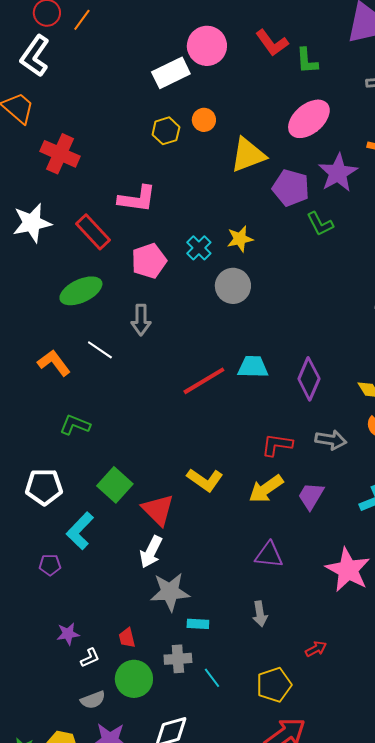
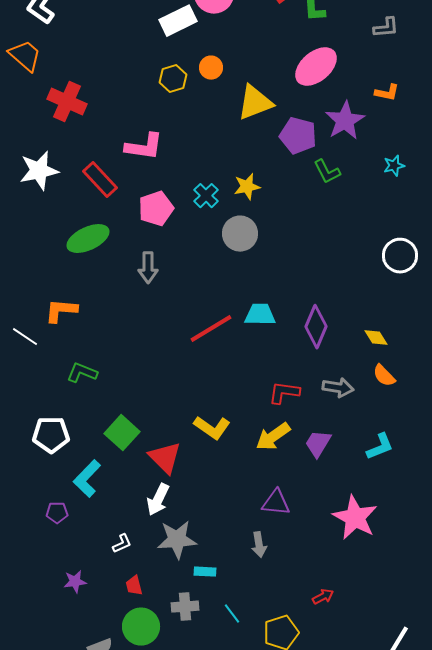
white line: (100, 350) -> (25, 337), moved
orange L-shape: (54, 363) -> (61, 311), turned -48
gray arrow: (260, 614) -> (259, 545), moved
white L-shape: (90, 658) -> (122, 544), moved
cyan line: (212, 678) -> (232, 614), moved

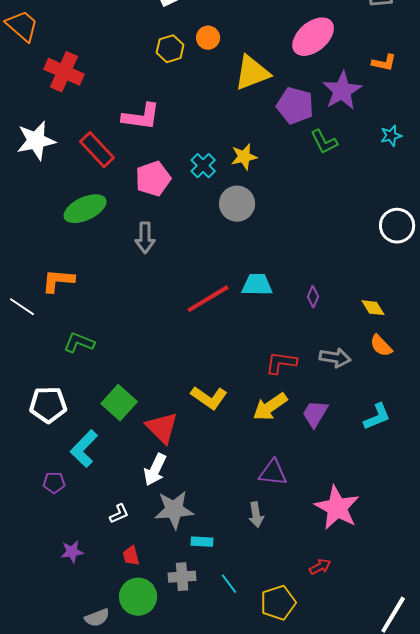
purple diamond: (316, 327) -> (313, 297), size x0.5
pink star: (355, 518) -> (337, 508), moved

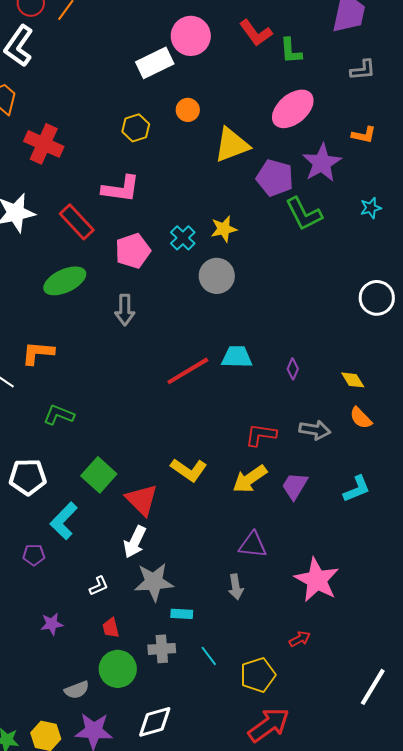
yellow hexagon: (170, 49) -> (136, 128), moved
green L-shape: (324, 142) -> (304, 214), size x1.4

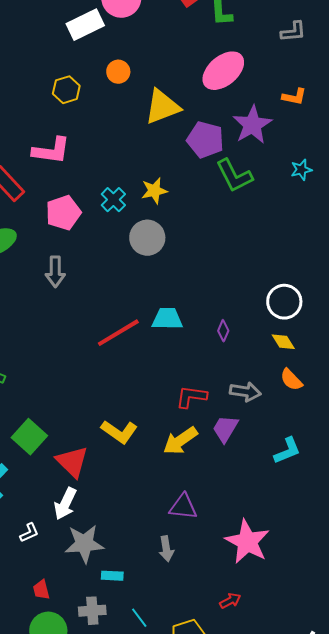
white circle: (377, 298) -> (284, 302), moved
purple trapezoid: (295, 486) -> (225, 429), moved
white L-shape: (99, 586) -> (29, 533), moved

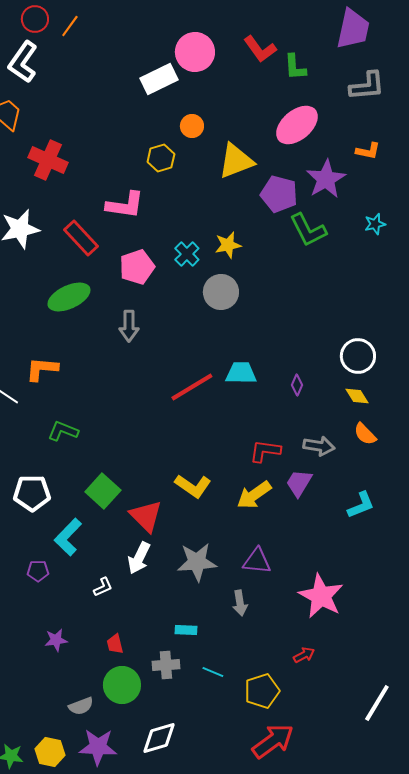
gray L-shape: (293, 32) -> (367, 86), size x1.4
yellow hexagon: (66, 90) -> (161, 158), moved
gray star: (84, 544) -> (197, 562), moved
cyan line: (139, 618) -> (213, 672), turned -30

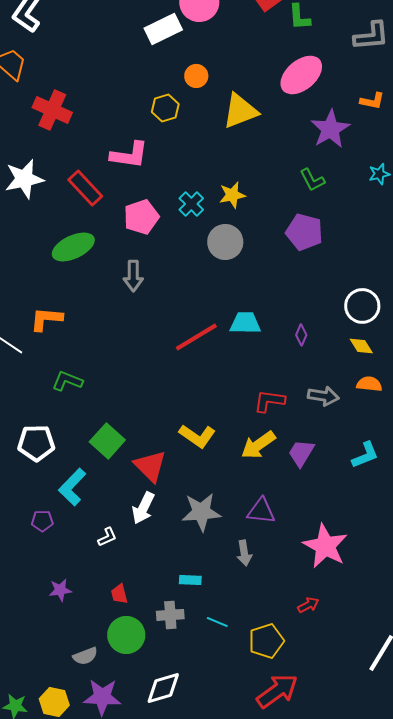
purple pentagon: (279, 194) -> (304, 232), moved
green L-shape: (308, 230) -> (312, 180), size x0.7
orange semicircle: (365, 434) -> (369, 384), turned 140
purple trapezoid: (299, 483) -> (301, 453), moved

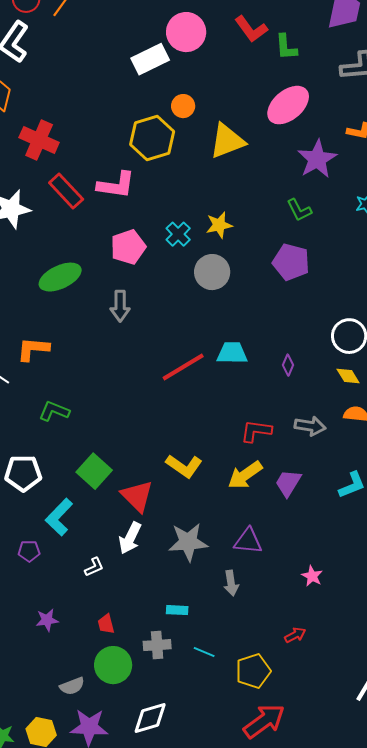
yellow hexagon: (165, 108) -> (152, 138), size x1.6
red rectangle: (85, 188) -> (66, 191), moved
pink star: (325, 546) -> (312, 576), size x0.5

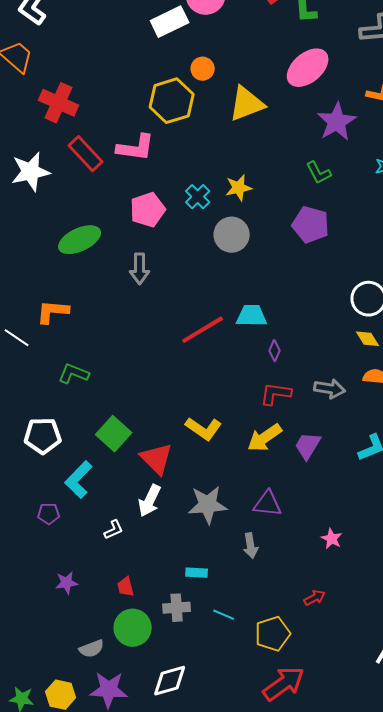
purple diamond: (288, 365) -> (275, 351), moved

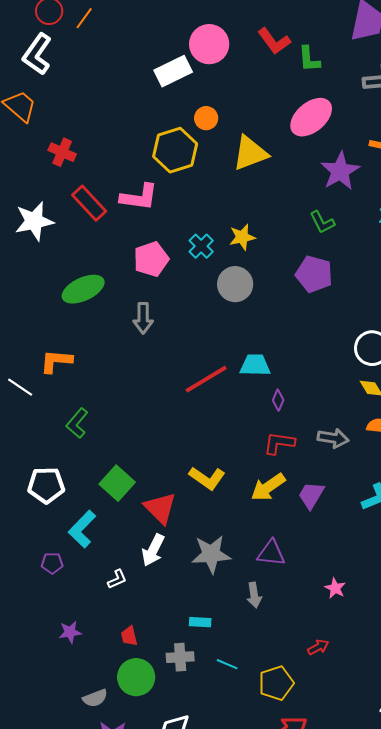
red cross: (59, 103) -> (62, 152), size x0.7
green L-shape: (74, 374) -> (77, 423), turned -72

